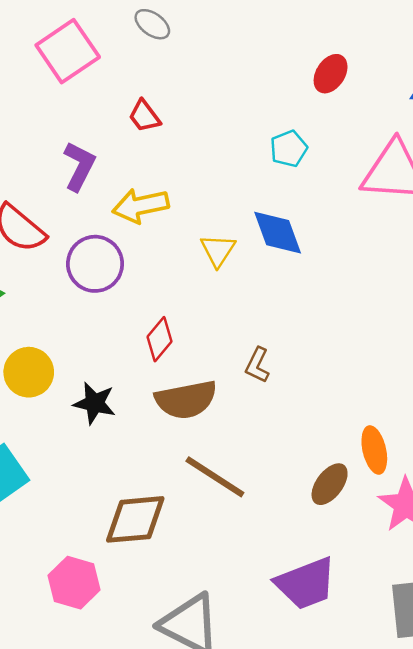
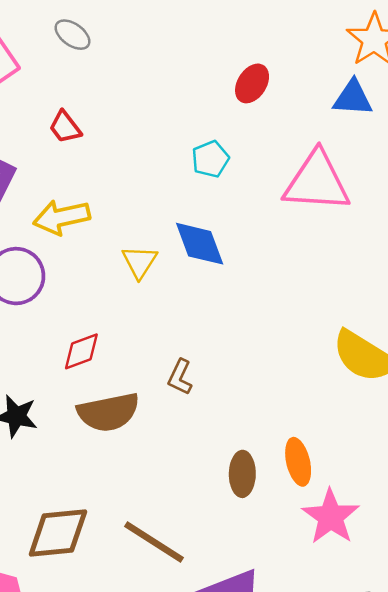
red diamond: (160, 339) -> (81, 351), turned 30
brown line: (215, 477) -> (154, 542), moved
brown ellipse: (330, 484) -> (242, 474), moved, turned -36

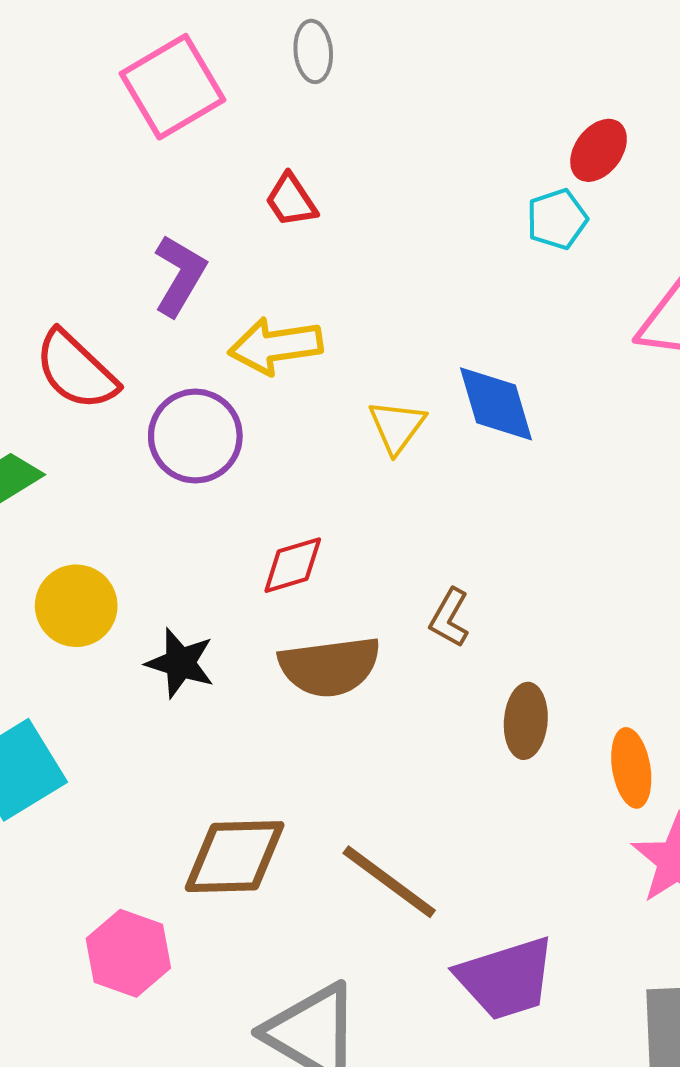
gray ellipse: (72, 35) -> (313, 51), turned 45
cyan pentagon: (210, 159) -> (557, 219), moved
brown ellipse: (242, 474) -> (526, 721), moved

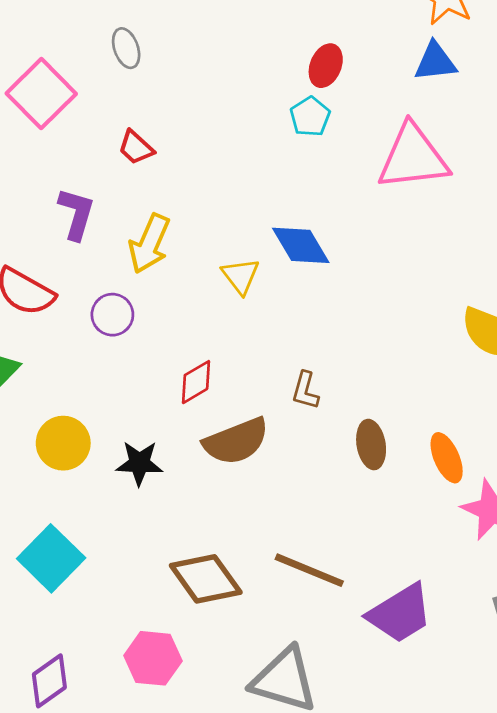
yellow arrow: (275, 346) -> (149, 244), turned -44
purple circle: (195, 436) -> (112, 315), size x0.7
brown diamond: (235, 857) -> (206, 579), turned 70

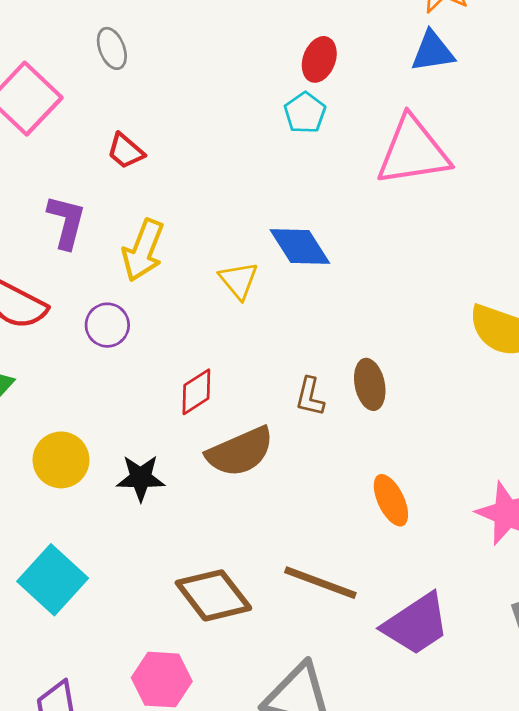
brown ellipse: (371, 445) -> (370, 384), moved
orange ellipse: (447, 458) -> (391, 500), moved

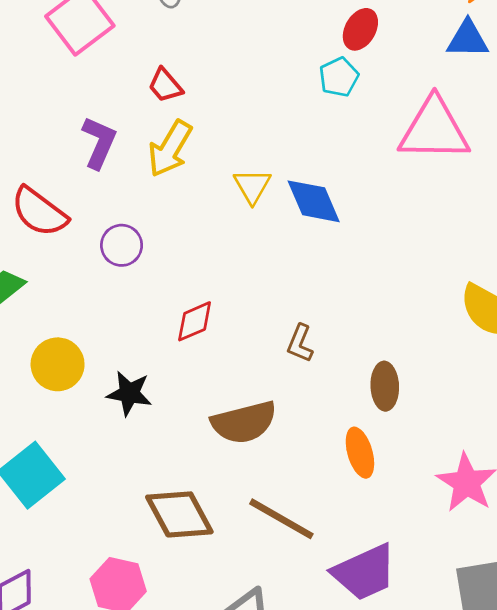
yellow arrow: (143, 250) -> (170, 149), moved
yellow triangle: (239, 280) -> (252, 186), moved
brown ellipse: (370, 384) -> (385, 386), moved
brown semicircle: (240, 452) -> (244, 422), moved

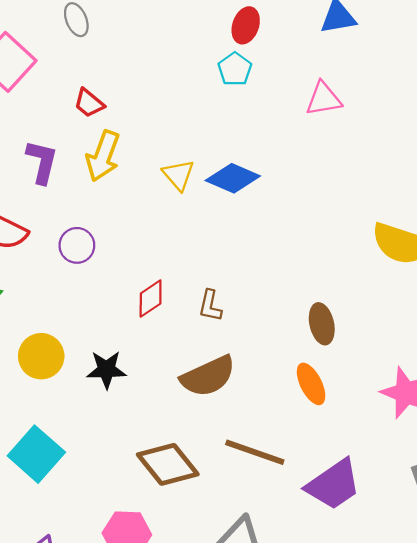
pink triangle: (434, 130) -> (324, 99), size x0.6
blue diamond: (314, 201) -> (233, 178), turned -33
brown L-shape: (300, 343) -> (210, 306), moved

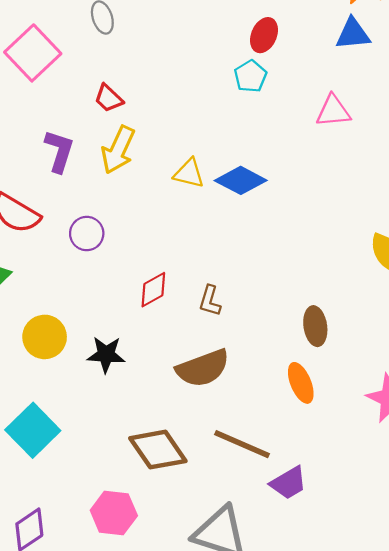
yellow triangle: (178, 175) -> (189, 173), turned -40
purple trapezoid: (333, 485) -> (288, 483), moved, size x0.7

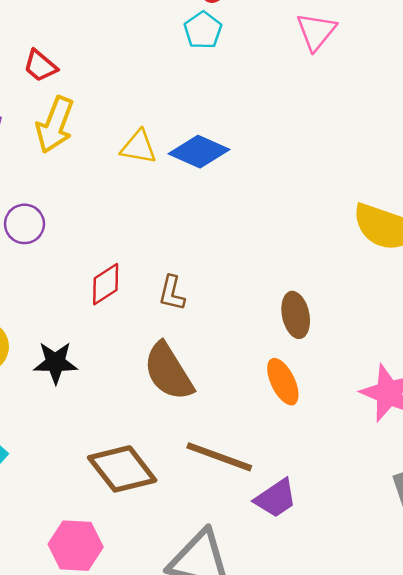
pink triangle: (333, 111) -> (316, 31), moved, turned -42
brown semicircle: (203, 368) -> (168, 372), turned 82

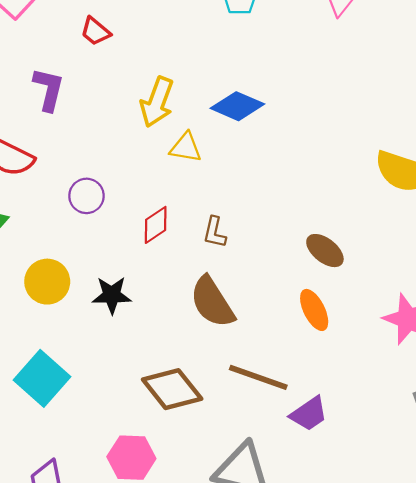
yellow arrow: (55, 125) -> (157, 102), moved
yellow triangle: (139, 147) -> (186, 147), moved
purple circle: (24, 224) -> (86, 196), moved
brown ellipse: (296, 315) -> (325, 251), turned -39

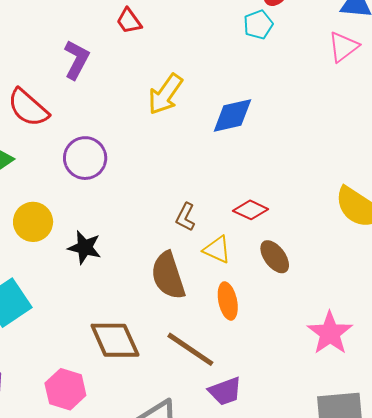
blue diamond: (237, 106) -> (232, 115), turned -51
yellow triangle: (186, 147) -> (217, 250), moved
purple circle: (86, 196) -> (85, 158), size x1.4
red diamond: (156, 225) -> (251, 210), moved, turned 44
orange ellipse: (314, 310) -> (228, 301), moved

